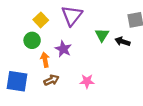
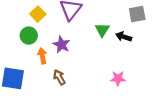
brown arrow: (51, 80) -> (59, 77), moved, turned -96
pink star: (87, 81) -> (118, 78), moved

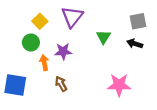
black arrow: (124, 37) -> (135, 44), moved
purple star: (62, 45) -> (63, 51), turned -30
pink star: (118, 78) -> (119, 85), size x1.5

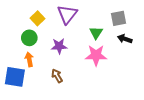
gray square: (138, 21) -> (119, 18), moved
orange arrow: (44, 63) -> (29, 59), moved
pink star: (119, 85) -> (96, 55), moved

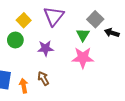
gray square: (119, 18) -> (95, 19), moved, turned -35
black arrow: (125, 39) -> (112, 33), moved
orange arrow: (29, 59) -> (24, 86), moved

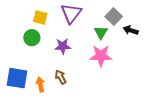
yellow square: (24, 20) -> (40, 18), turned -32

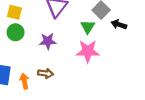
yellow square: (40, 18) -> (14, 12), moved
brown arrow: (61, 77) -> (46, 73), turned 128

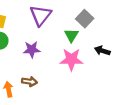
black arrow: (119, 25) -> (102, 51), moved

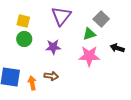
green triangle: (71, 35) -> (89, 34), turned 40

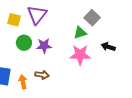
purple triangle: (61, 16) -> (37, 15), moved
green circle: (24, 39) -> (24, 43), moved

